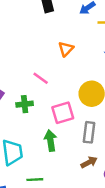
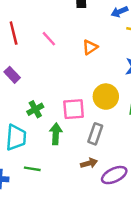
pink line: (41, 78) -> (49, 39), moved
green cross: (25, 104) -> (35, 109), moved, turned -35

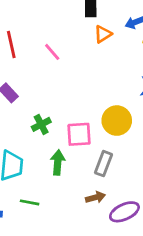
orange triangle: (90, 47) -> (103, 34), moved
green cross: (35, 109) -> (41, 124), moved

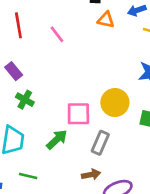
orange triangle: (103, 34) -> (106, 20), turned 42
green cross: (41, 124) -> (25, 100), moved, turned -36
green arrow: (58, 162) -> (57, 140), turned 40

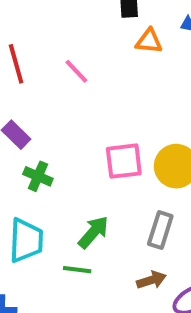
pink square: (78, 114) -> (124, 161), moved
green line: (28, 176) -> (77, 270), moved

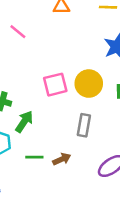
green arrow: (93, 232) -> (24, 122), moved
brown arrow: (151, 280) -> (62, 159), moved

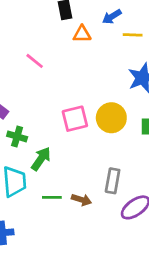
gray rectangle: (84, 125) -> (113, 181), moved
brown arrow: (62, 159) -> (82, 200), turned 42

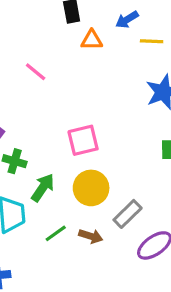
yellow circle: (111, 118) -> (91, 188), moved
gray rectangle: (113, 181) -> (128, 214), turned 35
green line: (52, 197) -> (56, 233), turned -36

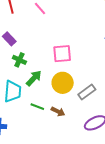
gray rectangle: (128, 214) -> (87, 92), moved
green line: (56, 233) -> (37, 107), turned 48

